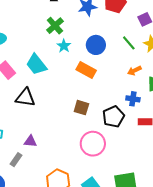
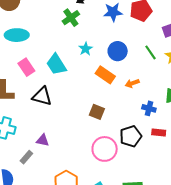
green cross: (55, 26) -> (71, 18), moved
orange arrow: (134, 71) -> (132, 83), moved
black pentagon: (113, 117) -> (131, 136), moved

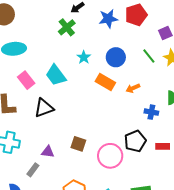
black triangle: (42, 96) -> (44, 108), turned -30
brown square: (97, 112) -> (78, 144), moved
red rectangle: (159, 133) -> (163, 146), moved

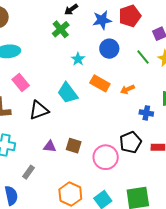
blue circle: (116, 57) -> (109, 49), moved
cyan trapezoid: (56, 75) -> (68, 93), moved
purple triangle: (48, 152) -> (50, 146), moved

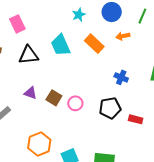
green line: (143, 57) -> (142, 16), moved, turned 49
orange arrow: (127, 89) -> (123, 36), moved
blue cross: (146, 113) -> (121, 77), moved
pink circle: (106, 157) -> (75, 103), moved, size x0.6

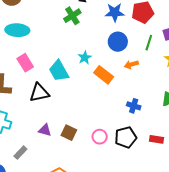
cyan star: (79, 15) -> (85, 58), moved
cyan trapezoid: (61, 45) -> (59, 71), moved
pink circle: (75, 103) -> (100, 137), moved
red rectangle: (136, 119) -> (157, 139), moved

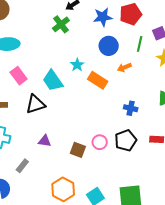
brown square: (69, 133) -> (78, 150), moved

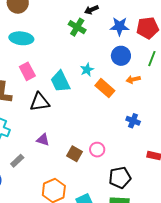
green cross: (61, 24) -> (77, 27), turned -30
black pentagon: (126, 140) -> (120, 178), moved

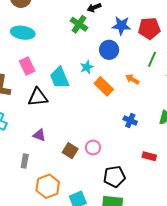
blue circle: (121, 56) -> (109, 50), moved
orange arrow: (133, 79) -> (132, 79), turned 40
gray rectangle: (17, 161) -> (25, 161), moved, turned -40

